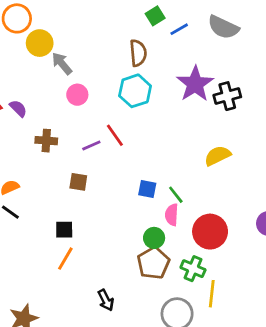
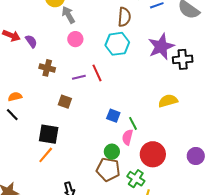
black square: (64, 230) -> (49, 134), size x1.5
brown pentagon: (153, 263) -> (108, 169), turned 30

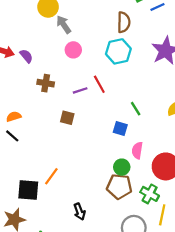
green line: (133, 123) -> (136, 109), moved
black square: (49, 134) -> (28, 190), moved

